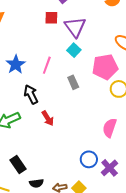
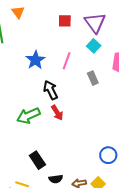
red square: (51, 18) -> (65, 21), moved
red arrow: (48, 118) -> (57, 113), moved

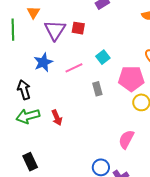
purple triangle: (95, 23) -> (55, 30), moved
pink line: (67, 61) -> (74, 68), turned 36
black arrow: (51, 90) -> (24, 90), moved

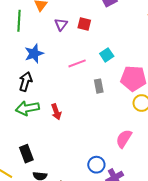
purple triangle: (55, 30) -> (61, 24), size x0.6
blue star: (43, 62) -> (34, 54), moved
black arrow: (24, 90) -> (26, 82), turned 30

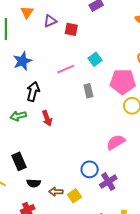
purple triangle: (61, 24) -> (50, 21), moved, turned 32
black arrow: (26, 82) -> (33, 91), moved
green arrow: (27, 108) -> (18, 116), size x0.7
pink semicircle: (124, 139) -> (116, 142), turned 30

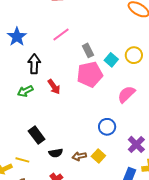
cyan square: (95, 59) -> (111, 60), moved
pink pentagon: (123, 82) -> (90, 74), moved
purple cross: (108, 182) -> (136, 144), moved

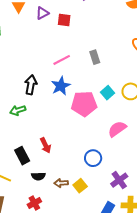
blue star: (17, 37) -> (61, 86), moved
gray rectangle: (88, 50) -> (95, 57), moved
red arrow: (54, 87) -> (46, 145), moved

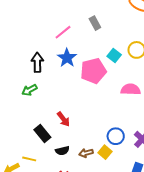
pink semicircle: (117, 129) -> (131, 89), turned 48
blue circle: (93, 158) -> (116, 136), moved

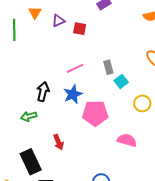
cyan square: (114, 55) -> (121, 81), moved
red arrow: (63, 119) -> (58, 142), moved
black rectangle: (42, 134) -> (31, 162), size x1.4

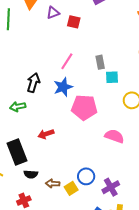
pink line: (75, 68) -> (67, 61), turned -36
cyan square: (121, 81) -> (112, 77), turned 32
red arrow: (58, 142) -> (46, 134), turned 91

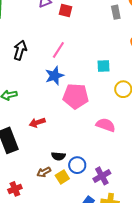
gray rectangle: (100, 62) -> (116, 12), moved
black arrow: (33, 83) -> (20, 50), moved
black semicircle: (31, 174) -> (58, 156), moved
brown arrow: (53, 184) -> (44, 172), turned -32

